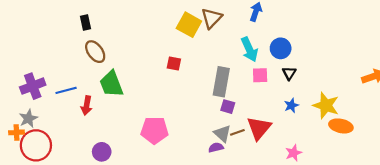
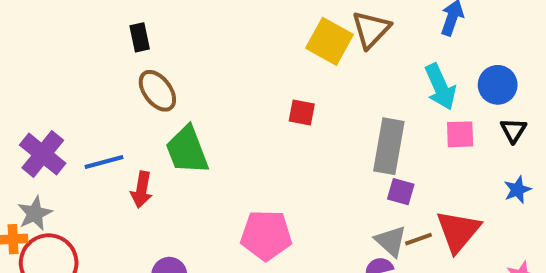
purple cross: (33, 86) -> (43, 154), turned -30

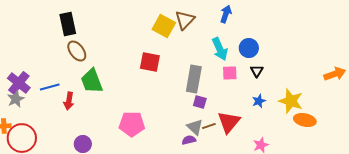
black rectangle: (140, 37) -> (68, 24), size x1.6
red square: (302, 113) -> (150, 62), size x1.5
gray star: (35, 213) -> (16, 99), moved

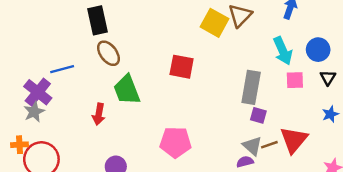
red square: (150, 62) -> (182, 67), moved
blue line: (50, 87) -> (62, 69), moved

